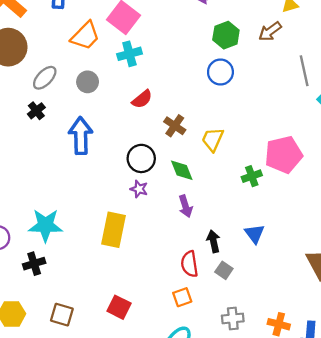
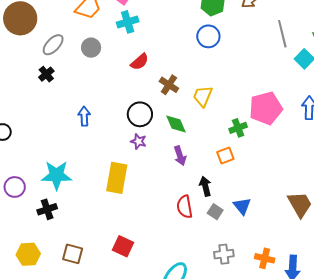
blue arrow: (81, 136) -> (84, 116), moved, size x0.6
blue triangle: (255, 234) -> (242, 206), moved
orange square: (182, 297) -> (225, 156), moved

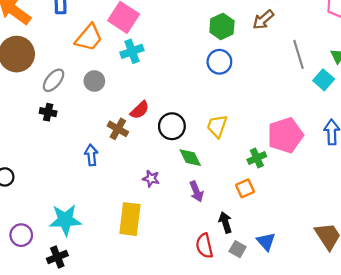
red semicircle: (140, 62) -> (140, 110), moved
black cross: (46, 74) -> (48, 112), turned -35
brown cross: (169, 85) -> (118, 129), moved
black circle: (140, 114) -> (172, 126), moved

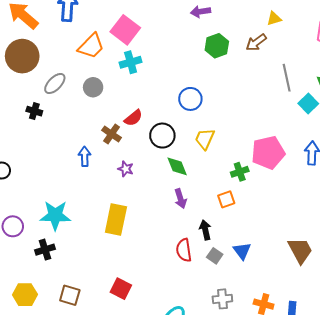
blue circle: (219, 62) -> (190, 99), moved
black cross: (48, 112) -> (34, 111), moved
purple star: (151, 179) -> (126, 169), moved

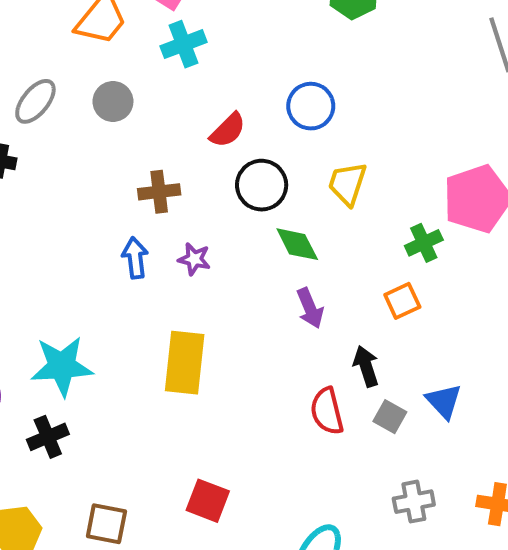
red semicircle: (133, 118) -> (228, 130), moved
brown cross: (112, 134) -> (159, 192), turned -36
blue arrow: (85, 156) -> (135, 258), moved

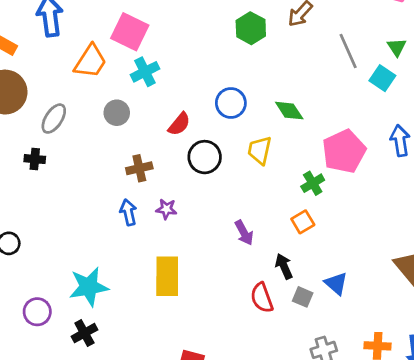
gray circle: (113, 102) -> (117, 113), moved
green diamond: (297, 244) -> (289, 111), moved

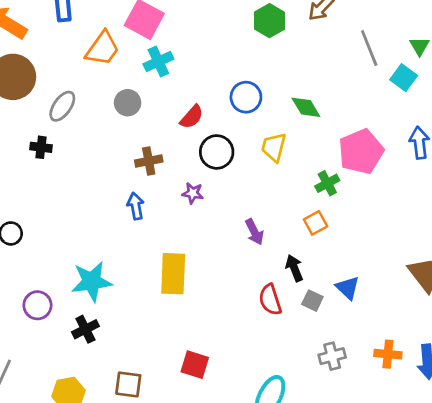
purple star: (166, 209) -> (193, 193), moved

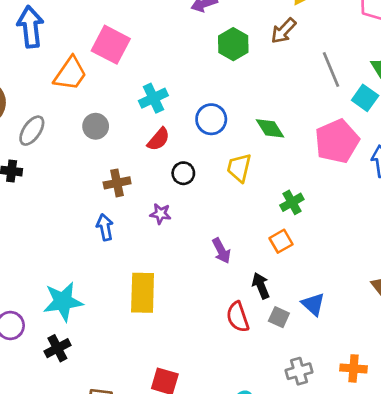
cyan cross: (158, 61) -> (153, 98), moved
black circle: (217, 152) -> (183, 173), size x0.7
pink pentagon: (361, 152) -> (337, 141), moved

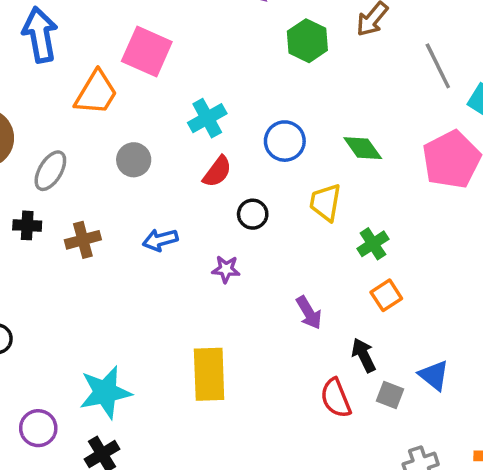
brown cross: (117, 183) -> (83, 240), moved
green cross: (292, 202) -> (373, 244), moved
blue arrow: (105, 227) -> (160, 240), moved, turned -90

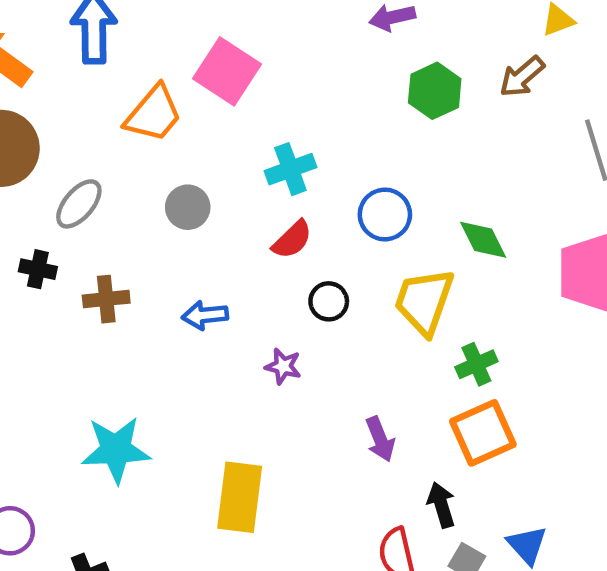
yellow trapezoid: (325, 202) -> (424, 301), size x1.4
orange square: (386, 295) -> (483, 433), size x1.6
cyan star: (105, 392) -> (116, 450), moved

